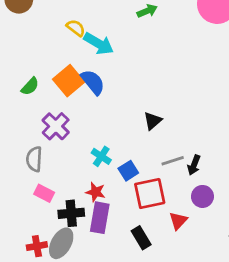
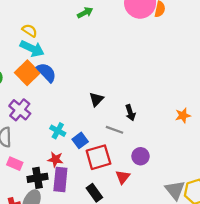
cyan arrow: (99, 44) -> (32, 49), moved
gray line: (173, 161) -> (115, 130), turned 42
black arrow: (194, 165) -> (130, 113), moved, turned -35

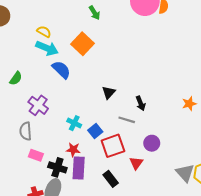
green arrow: (85, 13) -> (95, 13), turned 88
orange square: (27, 73) -> (82, 44), moved
black cross: (38, 178) -> (57, 167), turned 30

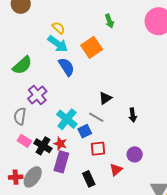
green semicircle: (16, 78) -> (22, 65), size x1.5
gray line: (127, 120) -> (96, 117), moved
cyan cross: (74, 123) -> (67, 119), size x1.5
red square: (113, 146) -> (98, 149), size x0.7
black cross: (57, 167) -> (43, 146), moved

